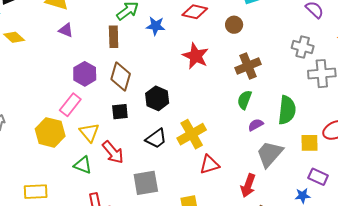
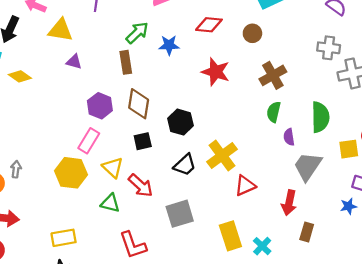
purple semicircle: (256, 125) -> (289, 137), turned -63

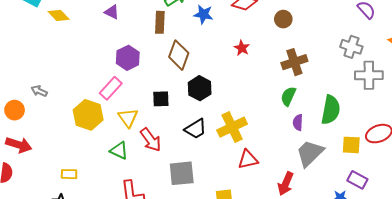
red star: (216, 72) -> (242, 48), size x0.6
brown diamond: (139, 104) -> (179, 55), moved
gray arrow: (16, 169) -> (39, 91), moved, turned -84
yellow rectangle: (64, 238) -> (69, 174), size x0.7

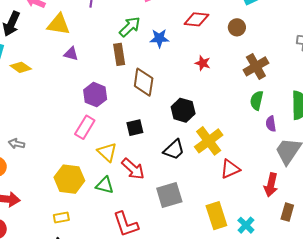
black hexagon: (200, 88) -> (183, 110), moved
yellow hexagon: (88, 115) -> (69, 179), moved

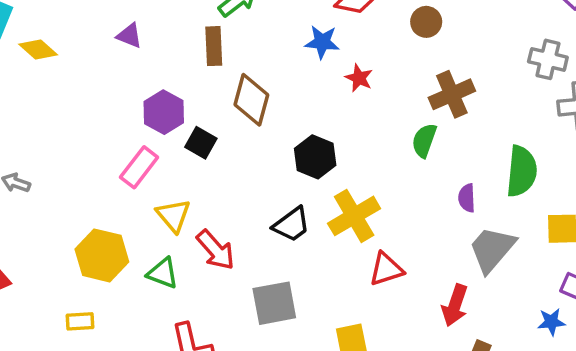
blue star: (159, 38) -> (322, 42), moved
green semicircle: (257, 100) -> (424, 140), moved
black square: (135, 128) -> (201, 143), moved, turned 36

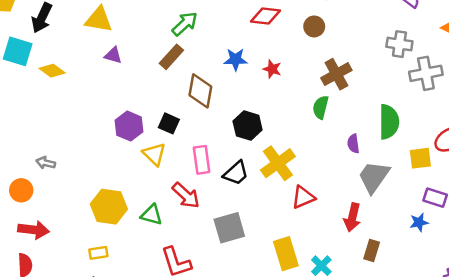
blue star: (322, 42) -> (236, 59), moved
brown rectangle: (214, 46) -> (171, 57), turned 50
purple hexagon: (164, 112) -> (129, 126), moved
pink rectangle: (139, 167) -> (202, 160), moved, turned -40
yellow triangle: (173, 215) -> (154, 154), moved

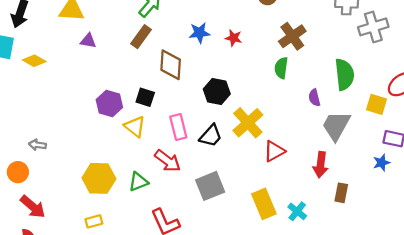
yellow square: (420, 158) -> (377, 104), turned 30
green triangle: (151, 215) -> (138, 182), turned -30
red arrow: (33, 230) -> (33, 207), turned 40

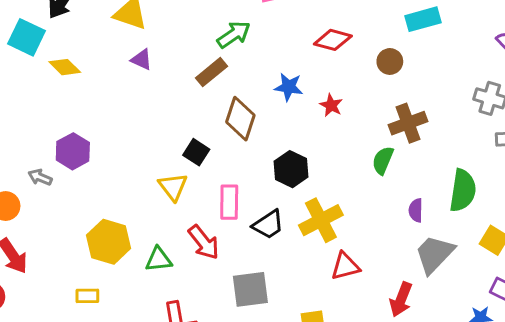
purple hexagon: (109, 103) -> (73, 151), moved

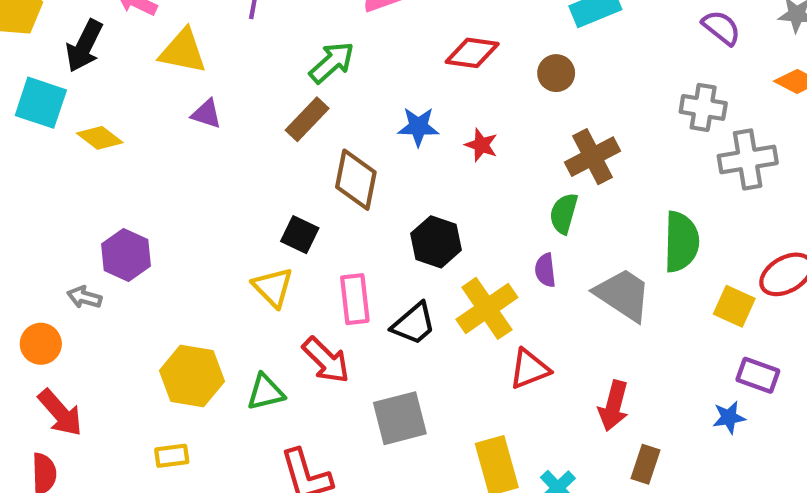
purple semicircle: (416, 210) -> (545, 270), moved
gray trapezoid: (435, 254) -> (623, 295), moved, turned 87

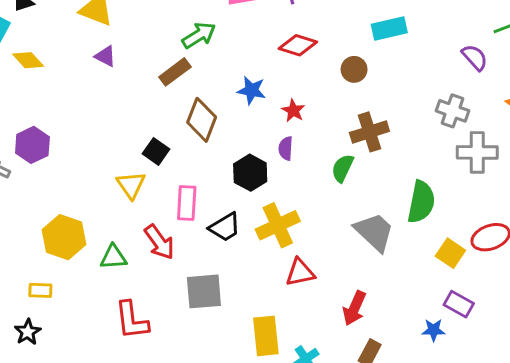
purple semicircle: (545, 270) -> (286, 148), moved

